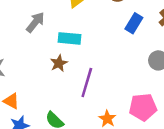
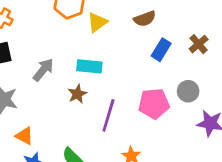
gray arrow: (35, 22) -> (43, 70), moved
pink pentagon: (143, 107) -> (154, 104), moved

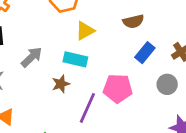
yellow triangle: (97, 22) -> (85, 31), moved
gray circle: (188, 91) -> (167, 84), moved
pink pentagon: (154, 104) -> (118, 88), moved

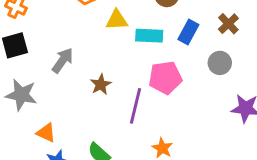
yellow triangle: (85, 31) -> (117, 20), turned 36
cyan rectangle: (75, 59) -> (149, 36), moved

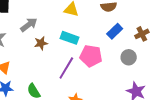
cyan rectangle: (149, 36) -> (69, 38), moved
brown star: (101, 84) -> (41, 43), moved

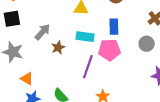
blue rectangle: (115, 31) -> (114, 27), moved, turned -35

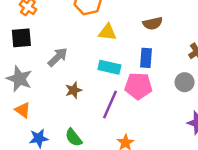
brown star: (58, 47) -> (73, 90), moved
orange triangle: (27, 79) -> (23, 110), moved

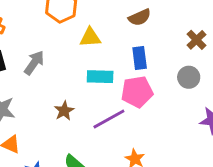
gray arrow: (58, 57) -> (34, 63), moved
purple line: (110, 105) -> (109, 119), turned 48

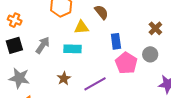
brown semicircle: (140, 17) -> (101, 12), moved, turned -105
cyan rectangle: (100, 77) -> (73, 49), moved
pink pentagon: (137, 92) -> (126, 63), moved, turned -30

